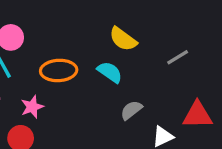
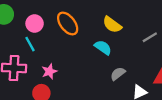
orange ellipse: (59, 70) -> (68, 24), moved, turned 55

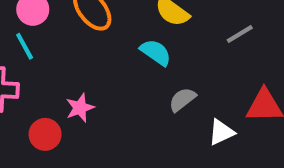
pink star: (49, 71) -> (80, 108), moved

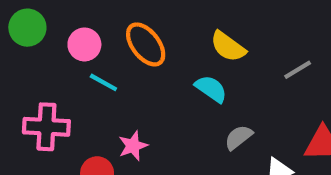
cyan line: (25, 46) -> (103, 82), moved, turned -32

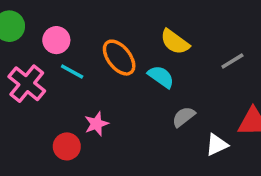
orange ellipse: (146, 44) -> (119, 58), moved
pink cross: (46, 127) -> (27, 84), moved, turned 36

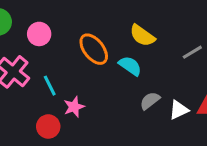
cyan line: (72, 71) -> (50, 86), moved, turned 35
white triangle: (217, 145) -> (179, 110), moved

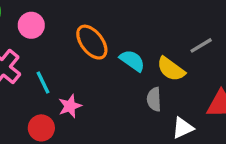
yellow semicircle: (142, 36) -> (171, 69), moved
gray semicircle: (150, 101) -> (154, 99), turned -55
white triangle: (179, 110) -> (183, 128), moved

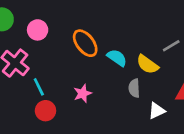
cyan line: (43, 82) -> (39, 87), moved
pink star: (70, 106) -> (83, 93), moved

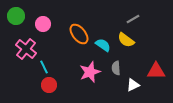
gray line: (171, 46) -> (133, 19), moved
yellow semicircle: (147, 64) -> (126, 40), moved
pink star: (83, 93) -> (90, 72), moved, size x1.5

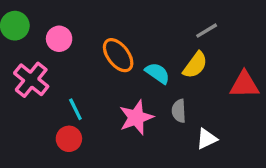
yellow semicircle: (126, 40) -> (195, 65), turned -90
cyan line: (44, 67) -> (75, 109), moved
red triangle: (156, 71) -> (244, 85), moved

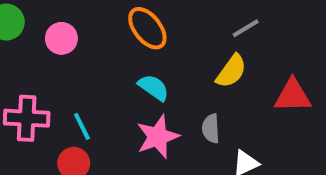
orange ellipse: (118, 55) -> (147, 28), moved
cyan semicircle: (157, 73) -> (154, 88), moved
pink cross: (31, 80) -> (27, 118), moved, turned -36

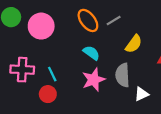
gray line: (246, 28) -> (114, 20), moved
pink circle: (61, 38) -> (41, 26), size x1.5
gray semicircle: (211, 128) -> (123, 75), size x1.5

